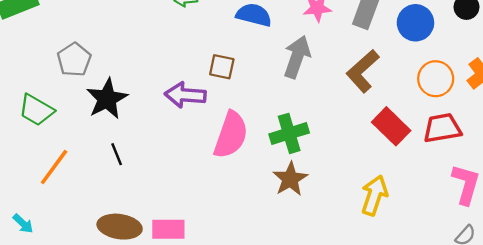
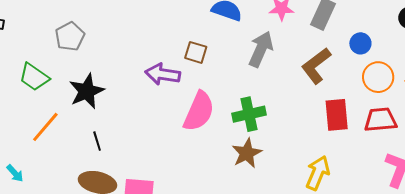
blue circle: (415, 23) -> (360, 43), moved, size x0.7
black star: (107, 99) -> (87, 91), moved
red rectangle: (391, 126) -> (337, 115), turned 36
black line: (117, 154) -> (97, 141), moved

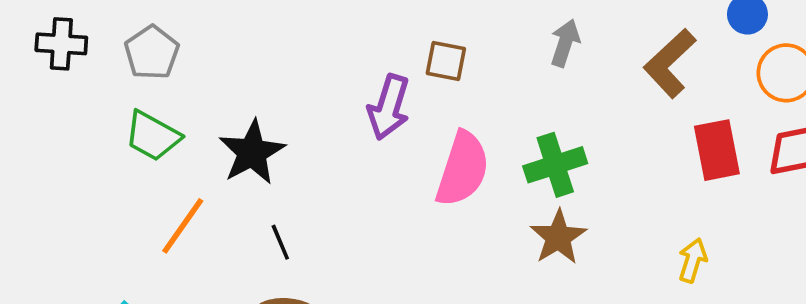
gray pentagon: (70, 36) -> (152, 53), moved
gray arrow: (261, 49) -> (565, 43), size x0.7
purple arrow: (163, 74) -> (389, 107), turned -76
yellow arrow: (318, 173) -> (693, 260), size x0.7

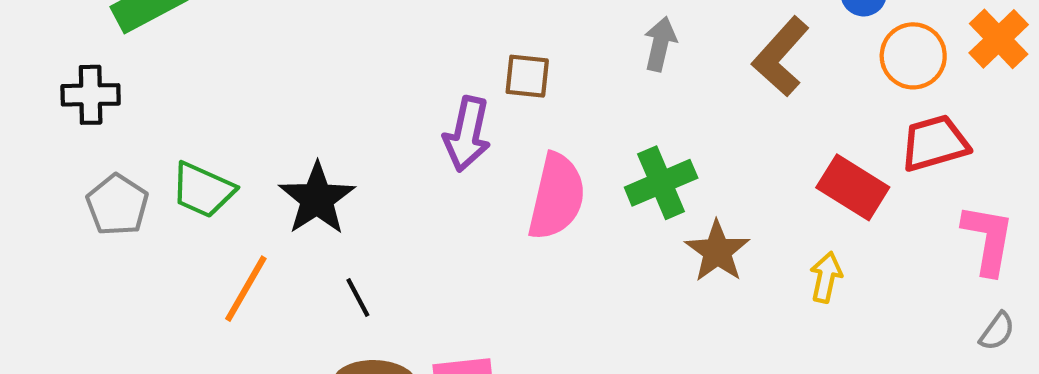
gray pentagon: (152, 53) -> (117, 205), moved
red rectangle: (717, 150) -> (853, 187), moved, turned -42
brown star: (558, 237) -> (717, 251), moved

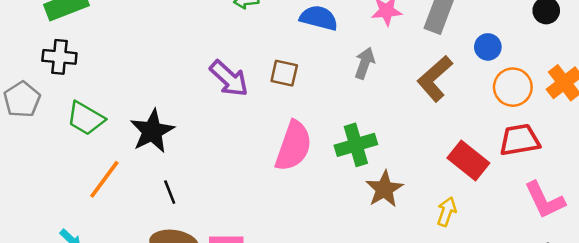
black cross: (91, 95) -> (59, 57), moved
purple arrow: (467, 134) -> (229, 78), moved, turned -66
gray pentagon: (117, 205) -> (22, 99), moved
pink L-shape: (988, 239) -> (545, 200), turned 138

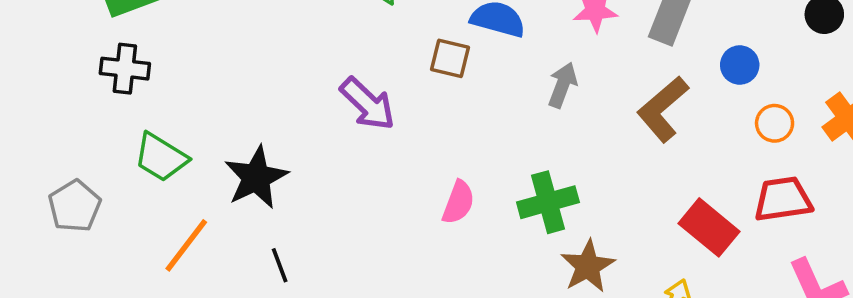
brown square: (284, 73) -> (450, 58), moved
orange circle: (513, 87) -> (775, 123), size x0.7
gray pentagon: (22, 99) -> (75, 206), moved
pink semicircle: (293, 146) -> (458, 202), size x0.6

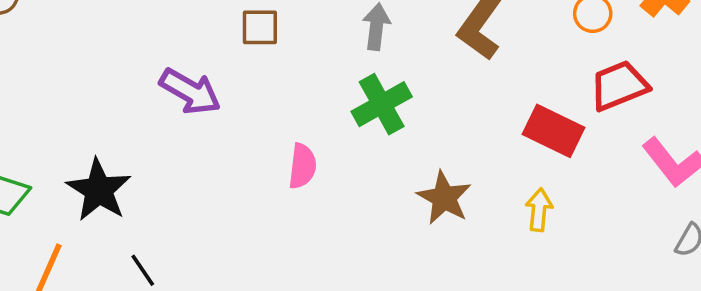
green cross: (548, 202) -> (382, 104), moved

